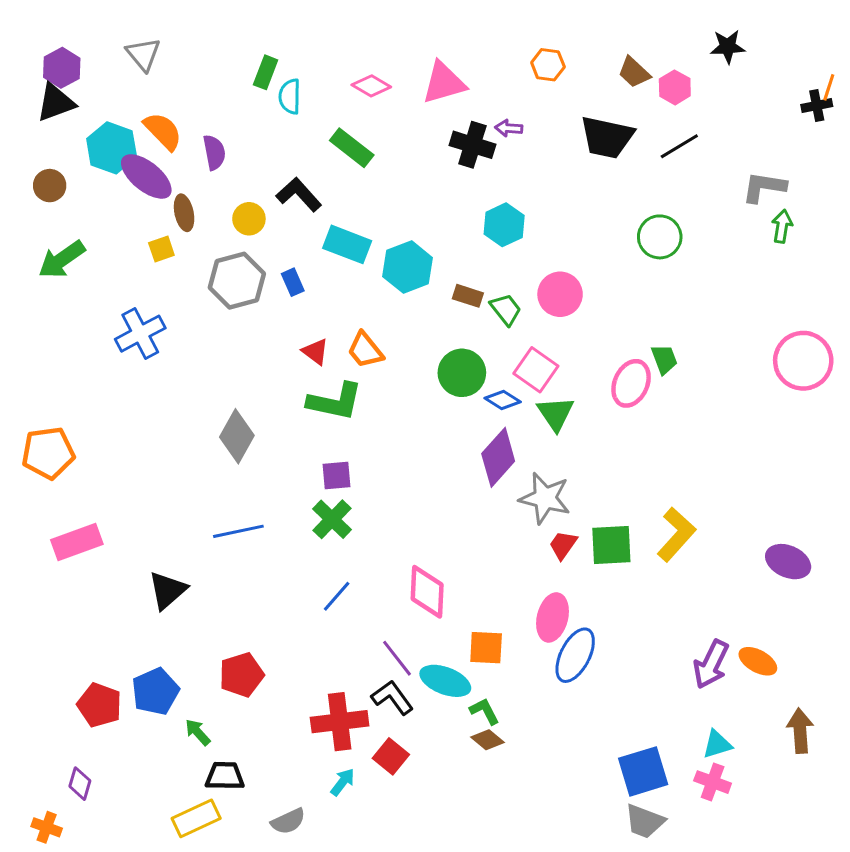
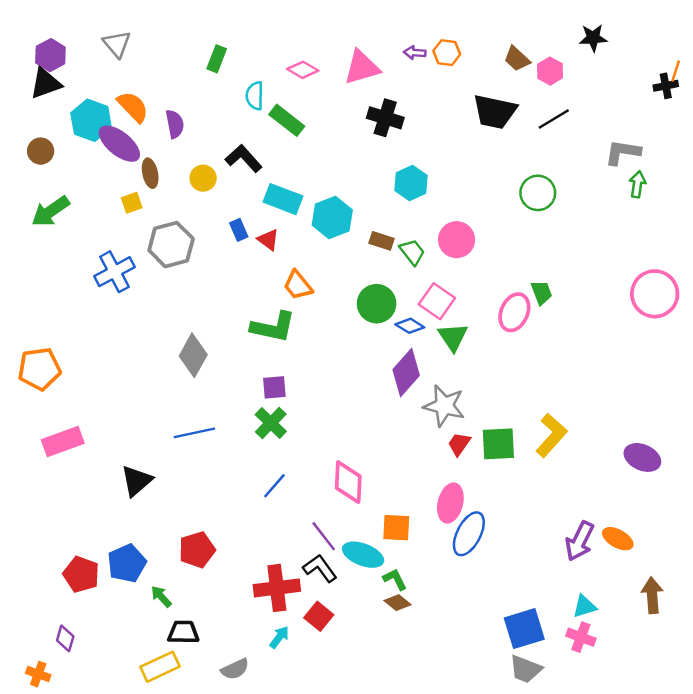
cyan semicircle: (290, 96) -> (255, 96), moved
purple arrow: (509, 128) -> (415, 53), moved
gray hexagon: (237, 281) -> (171, 245), moved
red triangle: (315, 352) -> (268, 240), moved

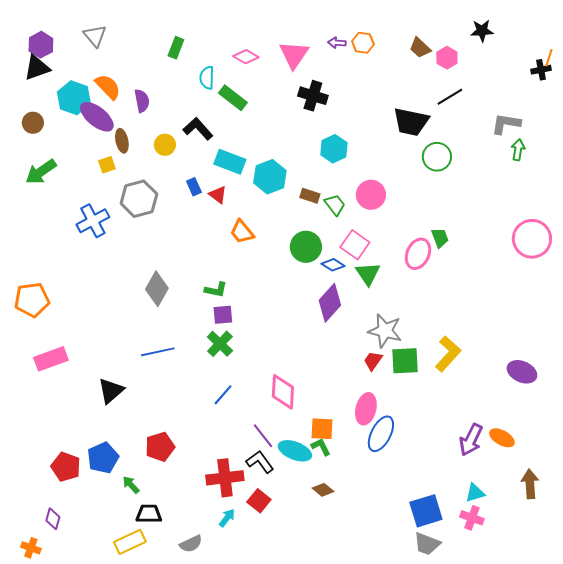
pink triangle: (362, 67) -> (294, 55), turned -40
black trapezoid: (495, 112) -> (411, 122), moved
green L-shape: (273, 327) -> (216, 290), moved, size x0.6
gray star: (444, 406) -> (385, 331), moved
green L-shape: (395, 579) -> (321, 447), moved

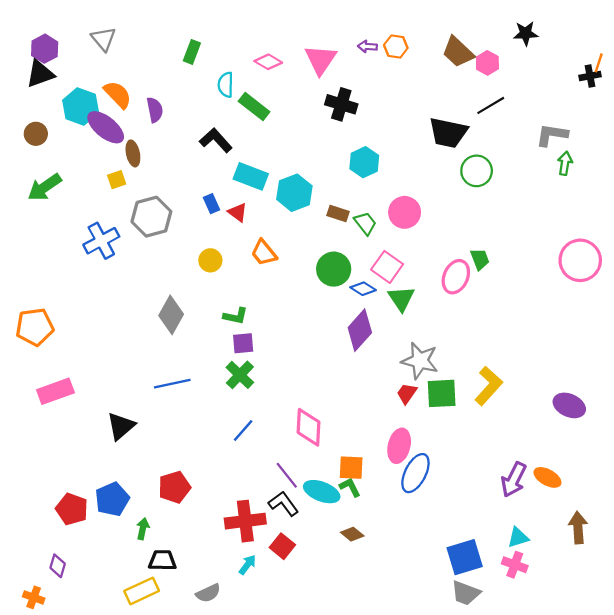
brown trapezoid: (420, 48) -> (458, 52), size x1.4
yellow circle: (165, 145) -> (210, 260), moved
green arrow: (131, 485) -> (143, 529), turned 54

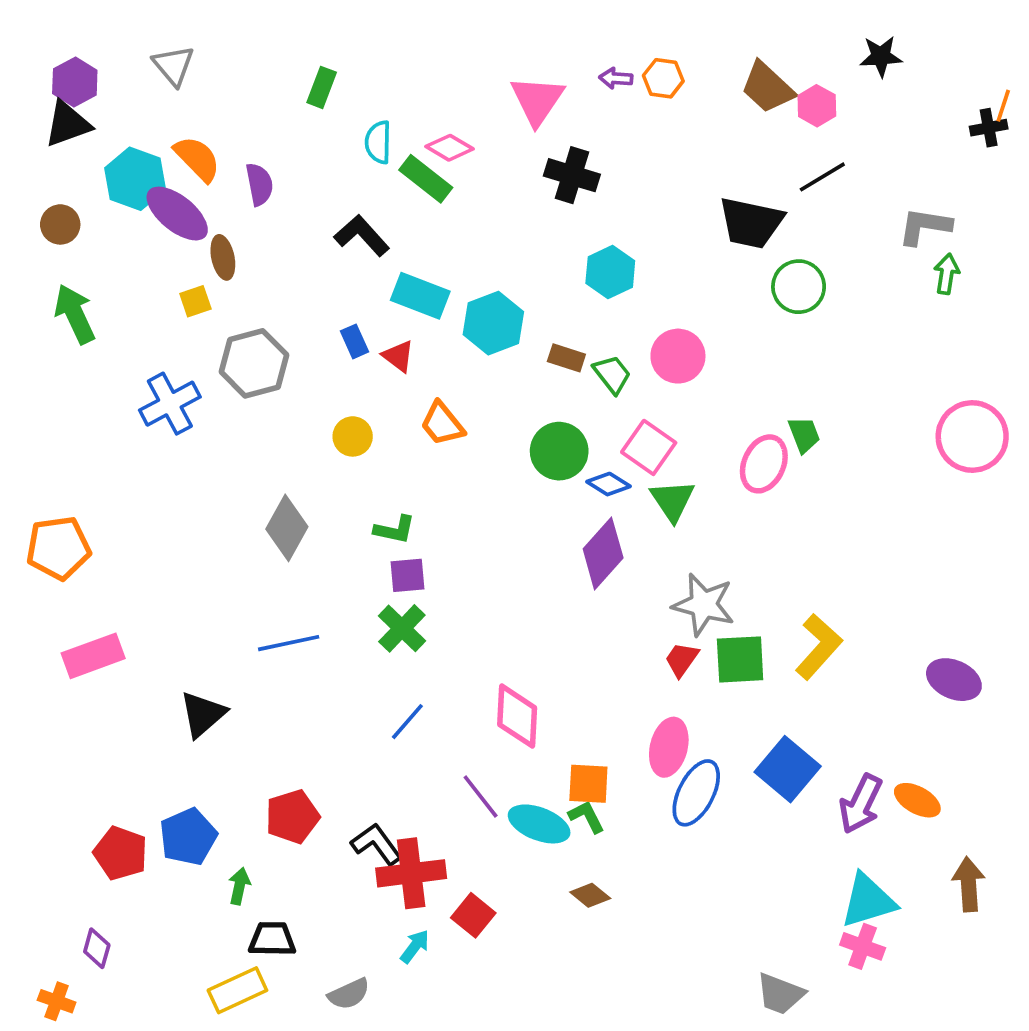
pink diamond: (268, 62) -> (449, 148), moved
green arrow: (45, 187) -> (75, 314), turned 100
black L-shape: (283, 504) -> (376, 844), moved
cyan triangle: (518, 537) -> (868, 901), size x1.6
blue square: (465, 557) -> (788, 769), moved, turned -33

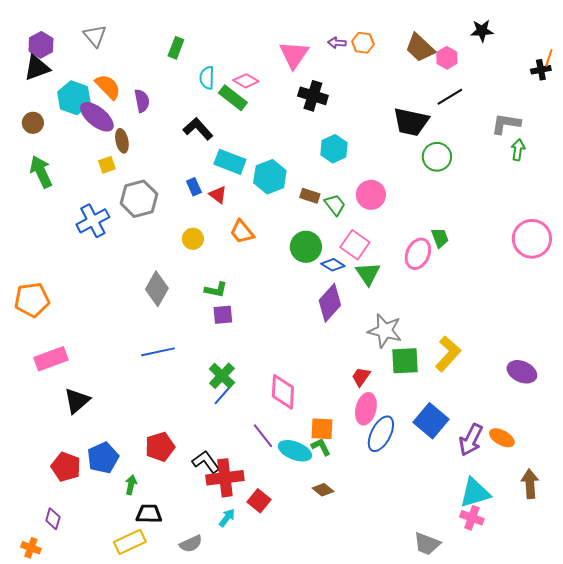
green cross: (402, 628) -> (222, 376), moved
red trapezoid: (682, 659) -> (361, 377), moved
black triangle: (203, 714) -> (77, 401), moved

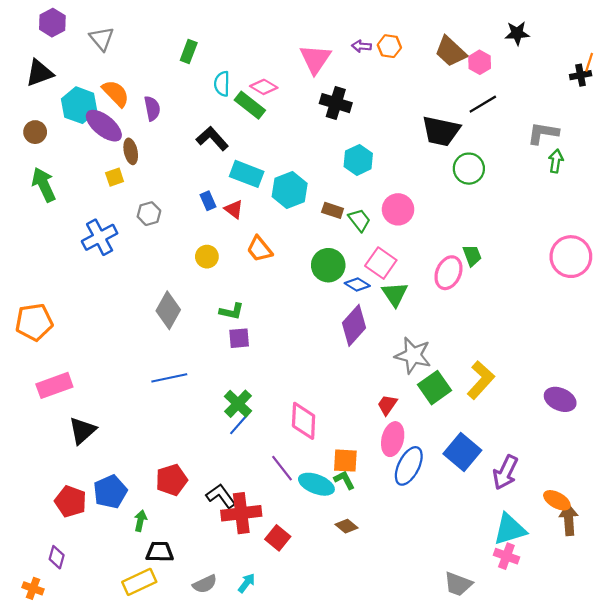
purple hexagon: (41, 45) -> (52, 23), moved
gray hexagon: (139, 199) -> (149, 214), size x0.6
green square: (405, 361) -> (435, 388), turned -32
orange ellipse: (502, 438) -> (557, 500), moved
cyan arrow: (227, 518) -> (247, 583), moved

